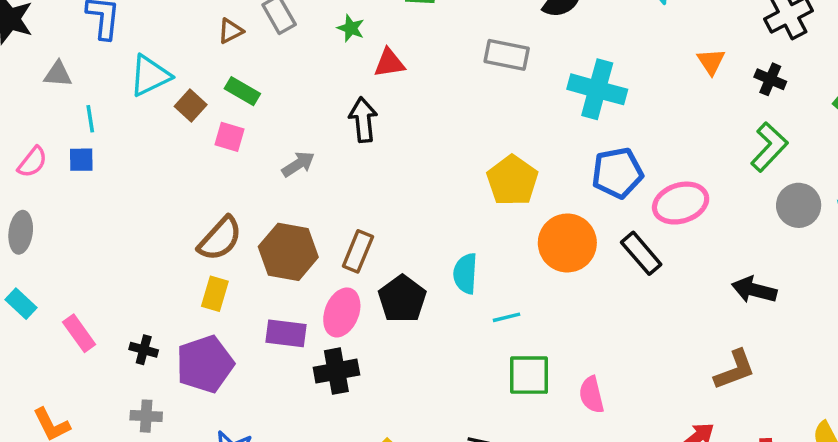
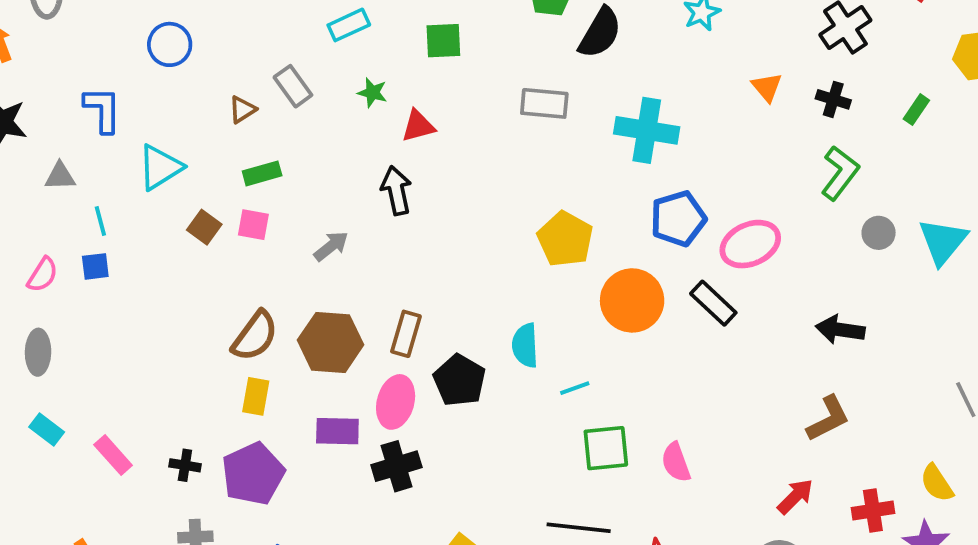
green rectangle: (242, 91) -> (262, 173), turned -40
brown square: (191, 105) -> (204, 227), moved
gray circle: (799, 205) -> (879, 233), size x0.7

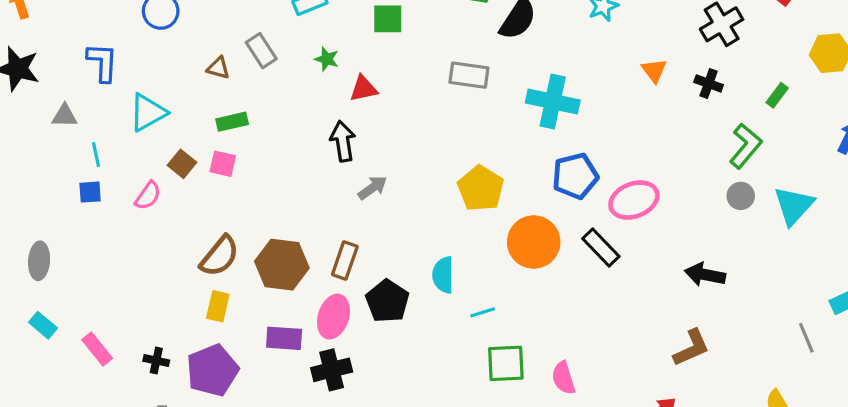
brown triangle: (242, 110) -> (218, 68), turned 45
green L-shape: (840, 173) -> (746, 146), moved
gray arrow: (331, 246) -> (372, 188), moved
pink semicircle: (43, 275) -> (148, 196), moved

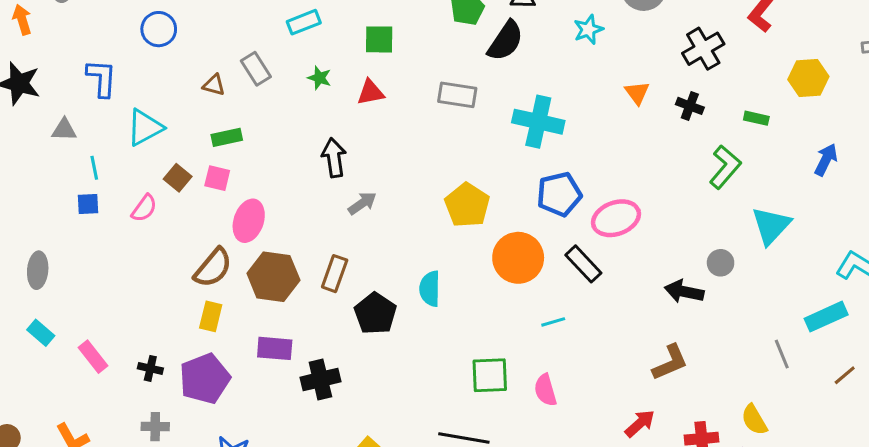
red triangle: (363, 89) -> (371, 92), moved
green rectangle: (777, 95) -> (756, 118), turned 65
gray circle: (741, 196) -> (721, 263), moved
cyan line: (483, 312) -> (553, 322), moved
pink ellipse: (333, 317) -> (249, 221), moved

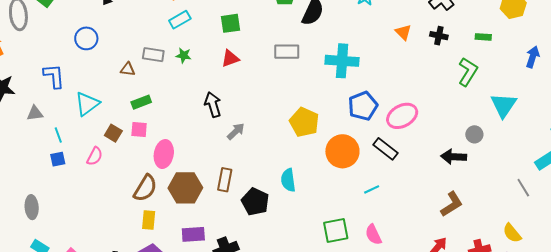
gray rectangle: (256, 69) -> (153, 55), turned -40
green star: (319, 78) -> (184, 55), moved

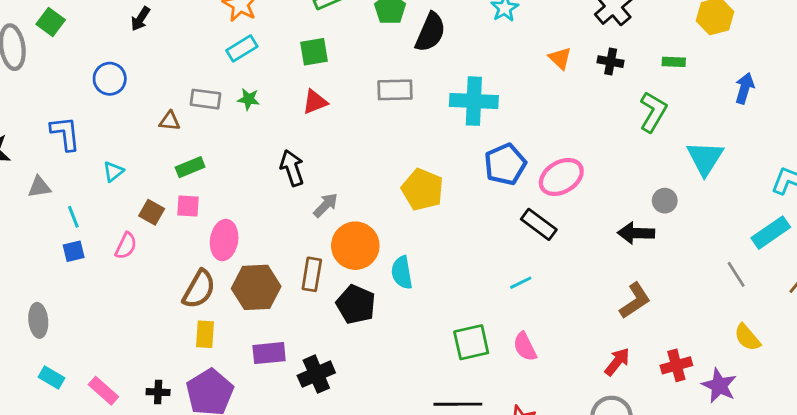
cyan triangle: (87, 104) -> (113, 171), size x0.6
orange circle: (342, 151) -> (355, 246), moved
yellow semicircle: (512, 233) -> (747, 337), moved

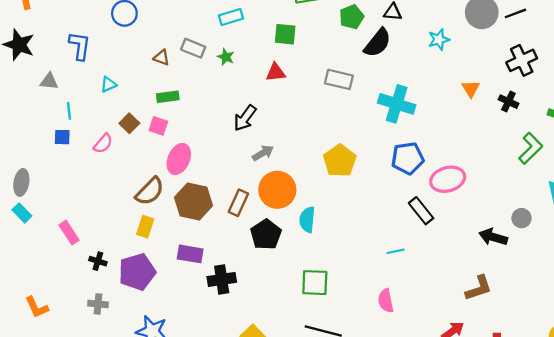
black arrow: (292, 168) -> (245, 118), turned -140
green square: (471, 342) -> (315, 283), moved
cyan rectangle: (52, 377) -> (22, 213), moved
pink rectangle: (103, 391) -> (69, 233), moved

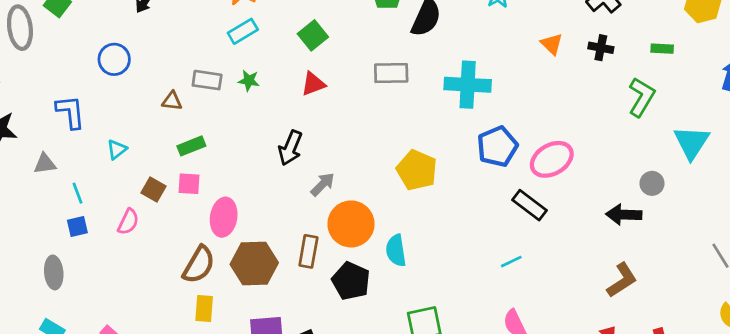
green square: (285, 34) -> (313, 35), turned -30
gray ellipse: (21, 182) -> (54, 272), moved

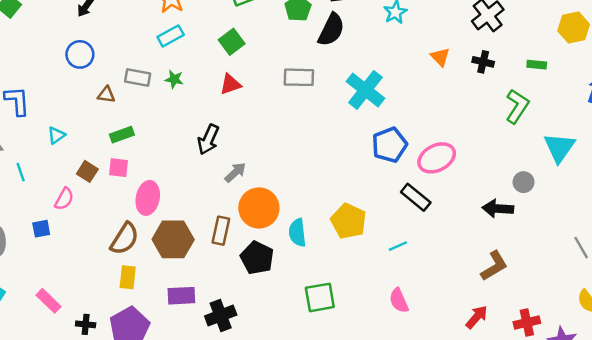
blue circle: (114, 59) -> (80, 54), moved
cyan cross: (468, 85) -> (365, 90), turned 33
yellow pentagon: (417, 170) -> (349, 221), moved
blue square: (77, 226) -> (41, 229), moved

